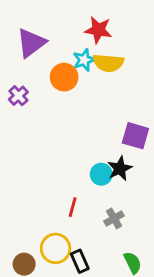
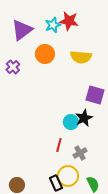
cyan star: (84, 60) -> (53, 25), moved
yellow semicircle: (108, 63) -> (81, 57), moved
red line: (73, 207) -> (59, 145), moved
yellow circle: (56, 248) -> (68, 176), moved

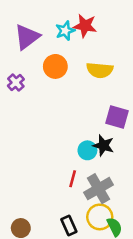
black star: (84, 118) -> (103, 145), turned -30
gray cross: (80, 153) -> (99, 189), size x1.6
yellow circle: (68, 176) -> (100, 217), moved

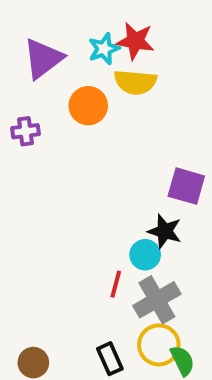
yellow semicircle: (100, 70) -> (135, 82), moved
purple cross: (16, 82) -> (25, 131), turned 35
cyan circle: (87, 150) -> (145, 255), moved

